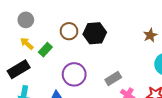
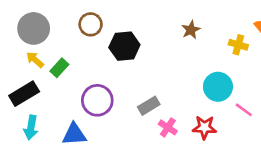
gray circle: (26, 20) -> (34, 28), size x1.5
brown circle: (69, 31) -> (91, 24), moved
brown star: (150, 35) -> (191, 30), moved

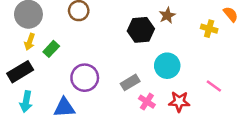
black hexagon: (124, 46) -> (141, 30), moved
yellow arrow: (35, 60) -> (30, 42), turned -112
cyan circle: (218, 87) -> (167, 66), moved

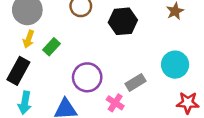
black hexagon: (141, 30) -> (123, 21), moved
black rectangle: (20, 72) -> (18, 71), turned -30
pink cross: (147, 102) -> (115, 103), moved

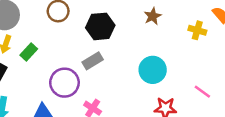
gray rectangle: (136, 82) -> (93, 61), moved

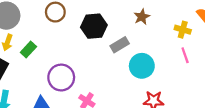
gray rectangle: (93, 61) -> (120, 45), moved
pink line: (202, 92) -> (185, 55), moved, turned 35

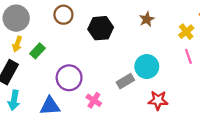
yellow cross: (183, 30) -> (186, 32), turned 35
gray rectangle: (120, 45) -> (125, 81), moved

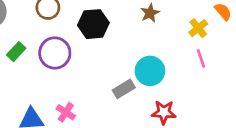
purple circle: (69, 78) -> (55, 53), moved
pink cross: (94, 100) -> (66, 112), moved

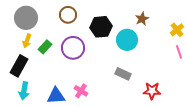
cyan circle: (150, 71) -> (127, 40), moved
gray rectangle: (124, 89) -> (123, 74), turned 56

